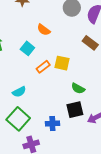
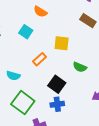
orange rectangle: (43, 67) -> (39, 59), moved
cyan semicircle: (19, 92) -> (13, 76), moved, turned 48
black square: (75, 110) -> (57, 84), moved, turned -36

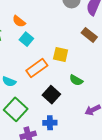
orange semicircle: (40, 12) -> (19, 21), moved
orange rectangle: (39, 59) -> (37, 68), size x1.5
blue cross: (57, 104) -> (50, 123), moved

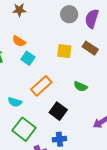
yellow square: (61, 55) -> (64, 51), moved
green semicircle: (76, 80) -> (81, 86), moved

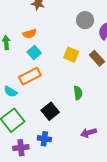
orange semicircle: (19, 41) -> (30, 34), turned -64
orange rectangle: (41, 86) -> (30, 76), moved
green semicircle: (81, 86) -> (78, 93), turned -136

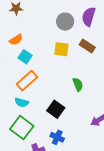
gray circle: (85, 20) -> (65, 22), moved
cyan semicircle: (11, 92) -> (22, 102), moved
blue cross: (44, 139) -> (57, 137), turned 32

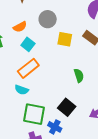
gray circle: (65, 22) -> (48, 19), moved
black square: (56, 109) -> (67, 107), moved
green square: (22, 128) -> (34, 114), moved, turned -30

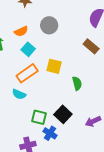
yellow square: (65, 39) -> (54, 66), moved
green square: (34, 114) -> (39, 117), moved, size x0.7

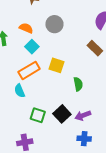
orange semicircle: (21, 31) -> (26, 28), turned -136
cyan semicircle: (19, 94) -> (20, 91), turned 40
purple arrow: (93, 121) -> (83, 115), moved
blue cross: (50, 133) -> (84, 139), moved, turned -32

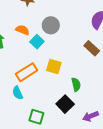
cyan square: (32, 47) -> (37, 42), moved
black square: (62, 114) -> (65, 104), moved
purple arrow: (83, 115) -> (91, 116), moved

